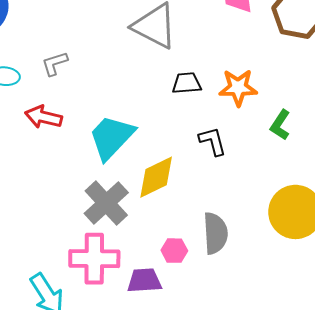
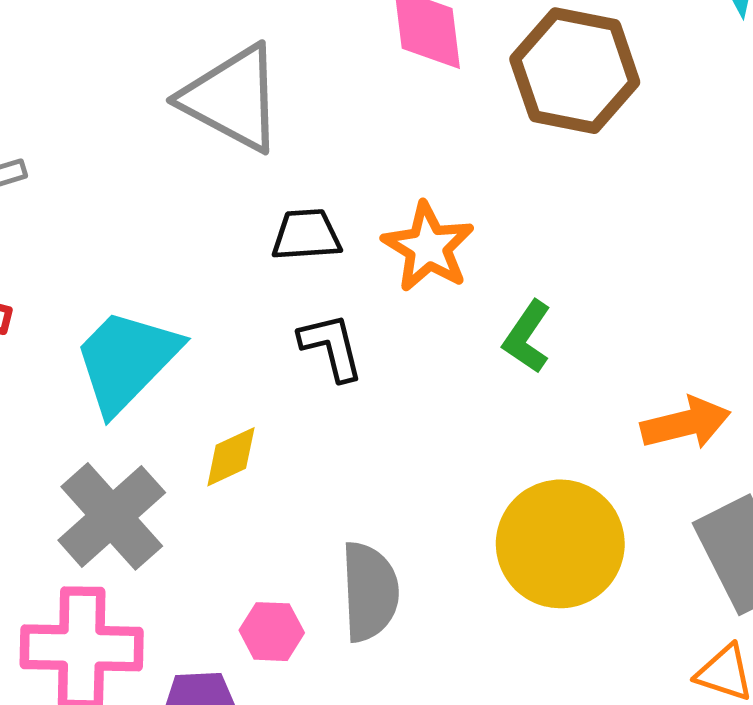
orange star: (238, 88) -> (428, 247), turned 30
black L-shape: (213, 141) -> (331, 347), moved
yellow diamond: (156, 177) -> (231, 457), size x0.6

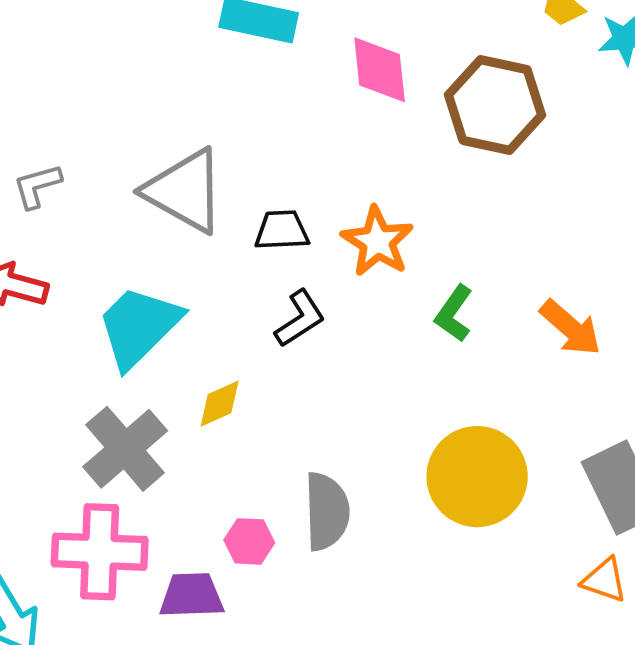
gray triangle: (232, 98) -> (185, 191), moved
black L-shape: (331, 347) -> (300, 319), turned 70
orange arrow: (686, 423) -> (571, 328), moved, turned 54

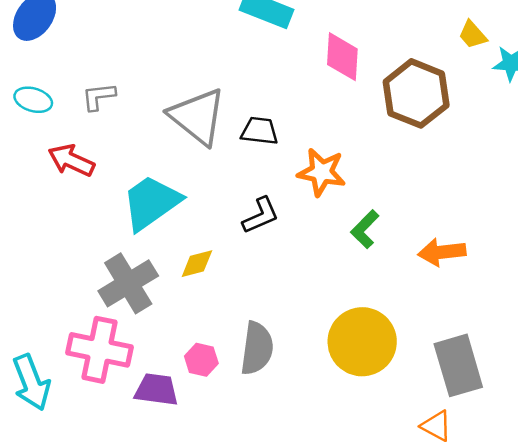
black trapezoid: (282, 230) -> (260, 131), moved
orange star: (377, 242) -> (322, 172), turned -30
orange arrow: (571, 328) -> (442, 252), turned 123

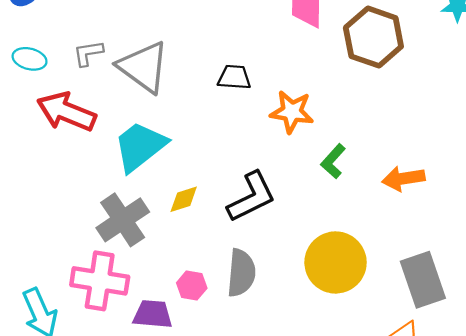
gray triangle: (197, 116) -> (143, 67), moved
red arrow: (71, 160) -> (66, 112), size x1.4
black L-shape: (261, 215) -> (252, 197), moved, size x1.5

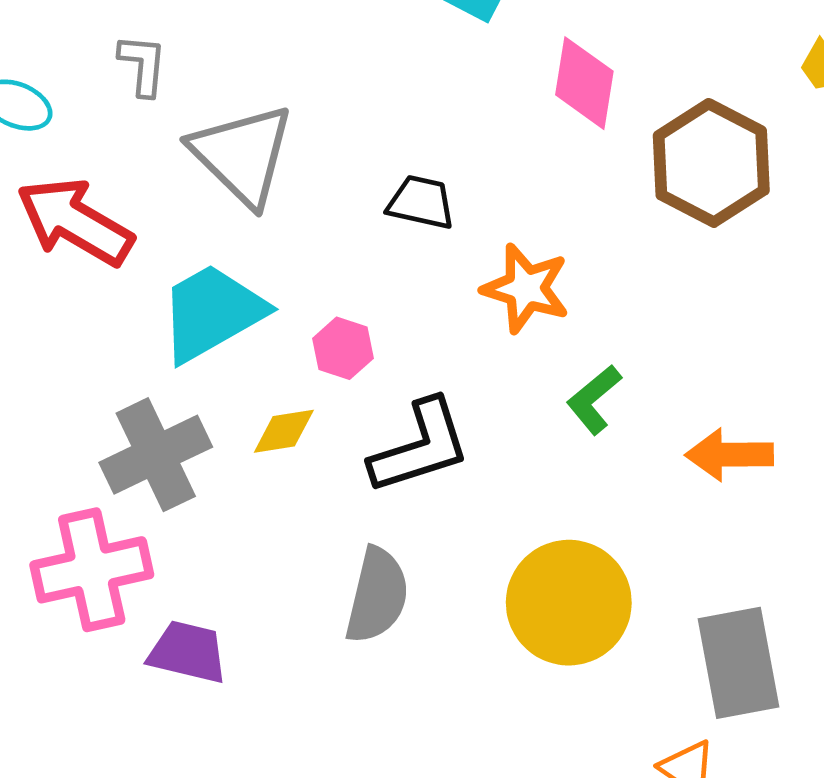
gray L-shape: (88, 53) -> (143, 65), moved, turned 96
pink cross: (100, 281) -> (92, 570), turned -30
pink hexagon: (192, 285) -> (343, 348), moved

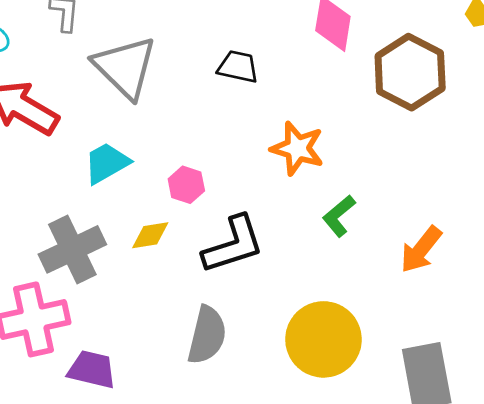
black trapezoid: (421, 202) -> (238, 67), moved
cyan trapezoid: (212, 313) -> (107, 163), size x0.7
orange arrow: (729, 455) -> (421, 250), turned -51

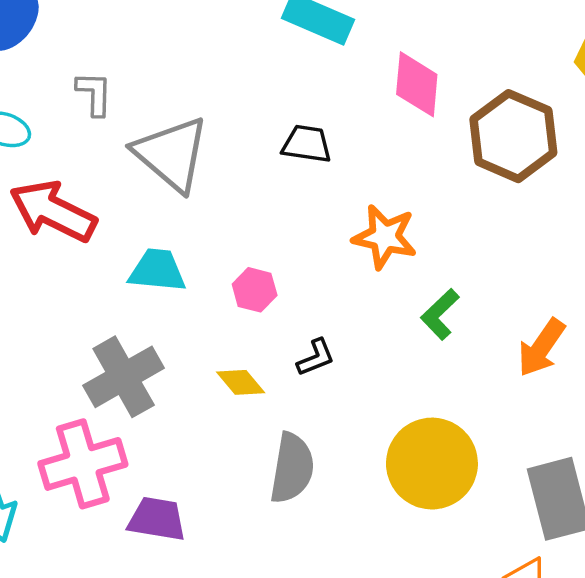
cyan trapezoid: (107, 163) -> (157, 270), turned 39
yellow diamond: (150, 235) -> (241, 382), moved, turned 63
black L-shape: (233, 245) -> (316, 358), size x0.5

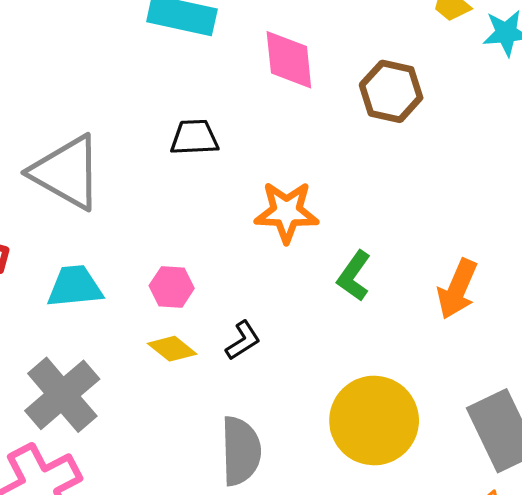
brown hexagon: (513, 136) -> (391, 91), size x0.7
yellow diamond: (241, 382) -> (172, 349), moved

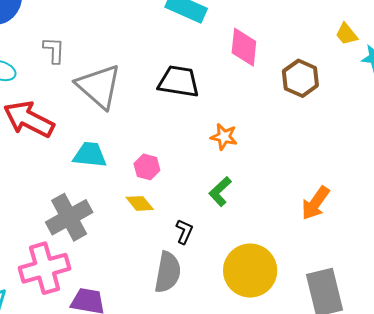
black trapezoid: (194, 137) -> (179, 81), size x1.4
orange star: (287, 212) -> (224, 137), size x0.7
green L-shape: (354, 276) -> (220, 192), moved
black L-shape: (243, 341) -> (184, 232), moved, turned -45

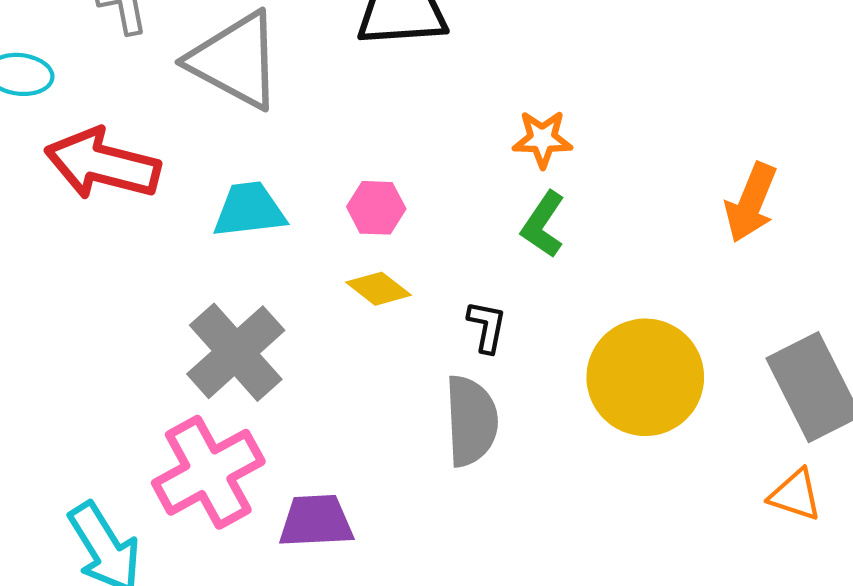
orange star: (224, 137) -> (542, 139), moved

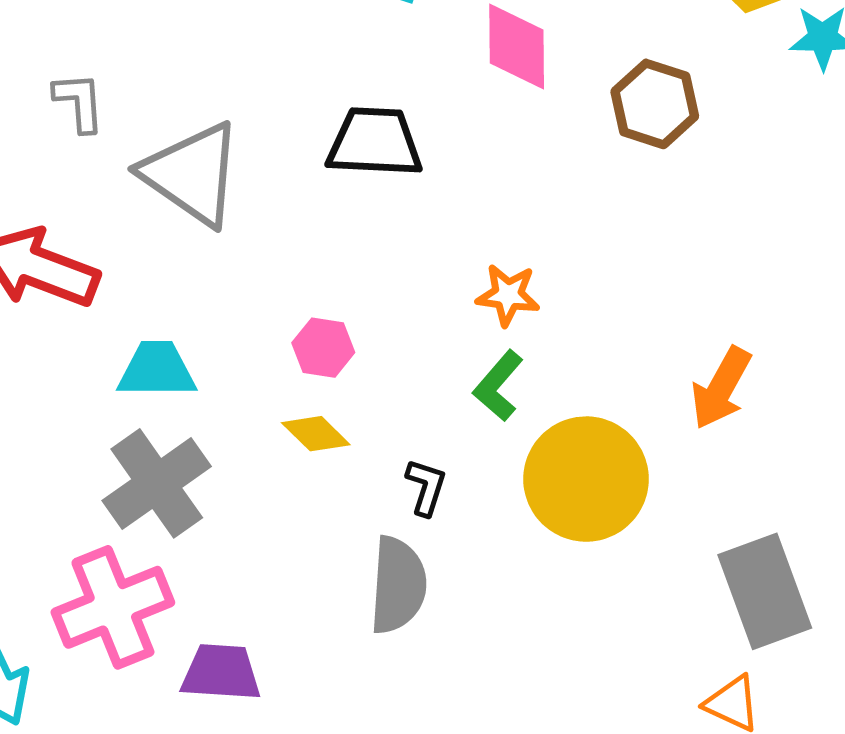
cyan trapezoid: (249, 210) -> (157, 370), moved
yellow circle: (645, 377) -> (586, 479), moved

